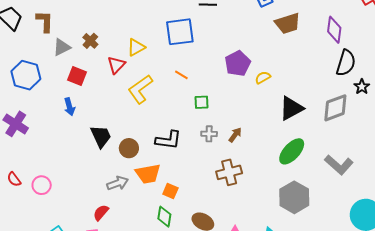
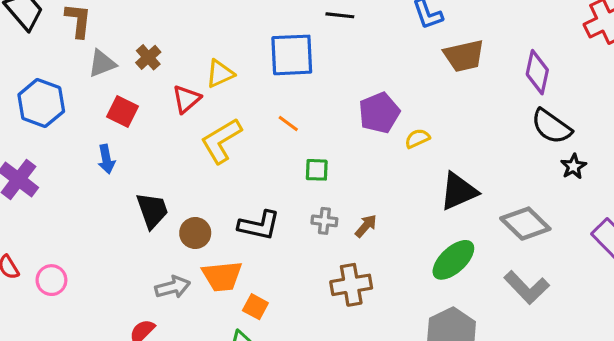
black semicircle: (346, 63) -> (551, 126), turned 104
gray diamond: (335, 108) -> (525, 224), moved, turned 60

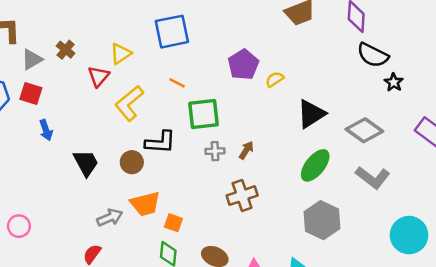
red square: (122, 111) -> (31, 94), moved
green square: (317, 170) -> (203, 114), size x1.8
black L-shape: (259, 225) -> (160, 142), moved
brown circle: (195, 233) -> (132, 162), moved

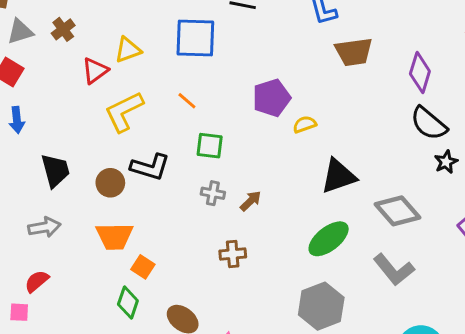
green square: (203, 114) -> (210, 146), size x0.7
brown cross: (242, 196) -> (233, 254), size x0.7
gray arrow: (110, 218) -> (44, 227), moved

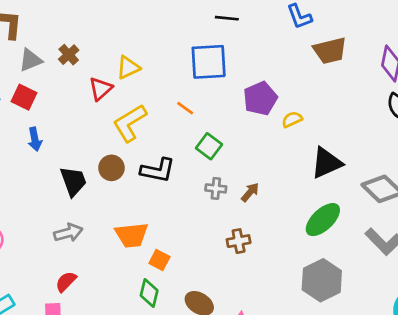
blue square: (195, 38) -> (209, 62), moved
green square: (210, 146) -> (209, 146), turned 35
brown circle: (110, 183) -> (111, 168), moved

